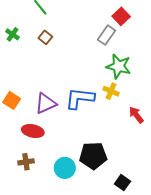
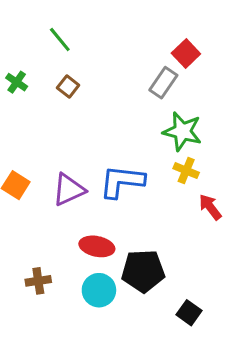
yellow cross: (111, 91) -> (186, 171), moved
red ellipse: (33, 131) -> (97, 246), moved

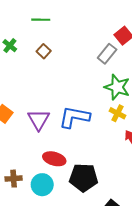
green line: (60, 39) -> (41, 20), turned -54
purple triangle: (69, 190) -> (39, 120), turned -40
cyan circle: (99, 290) -> (42, 185), moved

